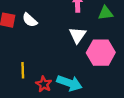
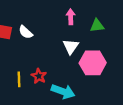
red star: (44, 84) -> (39, 76), moved

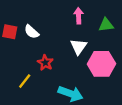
red star: (39, 76) -> (45, 63), moved
yellow line: (19, 79) -> (25, 81), turned 40

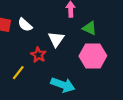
green triangle: (106, 25) -> (90, 28), moved, turned 32
white triangle: (79, 47) -> (56, 39), moved

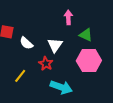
white semicircle: (25, 25) -> (26, 43), moved
red star: (38, 55) -> (46, 64), moved

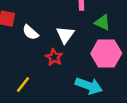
yellow line: (20, 76) -> (23, 85), moved
cyan arrow: (61, 87) -> (89, 86), moved

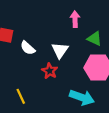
yellow line: (23, 85) -> (21, 96), turned -63

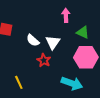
white semicircle: (28, 48) -> (33, 40), moved

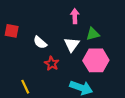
green triangle: (83, 32) -> (93, 34), turned -40
white triangle: (53, 42) -> (72, 45), moved

